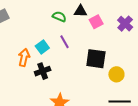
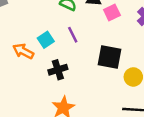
orange arrow: (24, 57) -> (23, 51), turned -78
black cross: (43, 71) -> (58, 70), moved

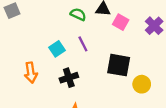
pink square: (112, 13) -> (121, 22), turned -35
orange arrow: (23, 51) -> (31, 73), moved, turned -126

